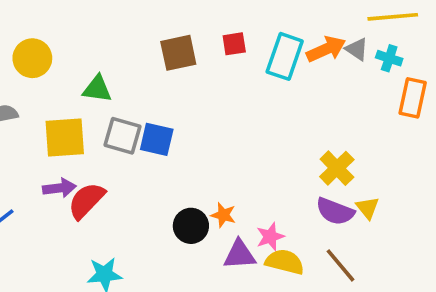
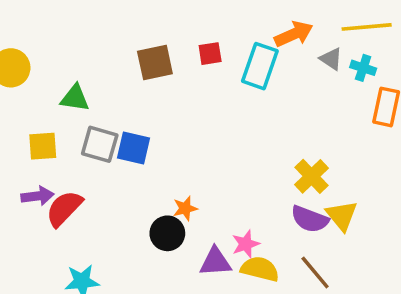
orange arrow: (326, 49) -> (294, 34), moved
yellow square: (65, 138) -> (43, 146), size x0.7
yellow triangle: (368, 208) -> (342, 216), size x1.4
orange star: (223, 215) -> (185, 208), moved, turned -30

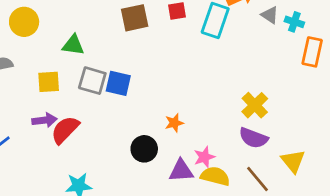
orange star: (185, 208) -> (174, 123), moved
yellow triangle: (342, 216) -> (293, 161), moved

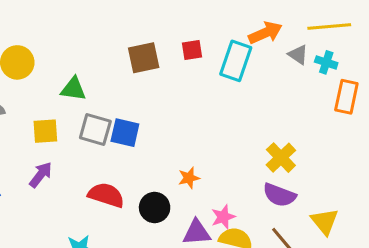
purple arrow: (45, 120) -> (41, 175), turned -45
red semicircle: (65, 130) -> (106, 195), moved, turned 64

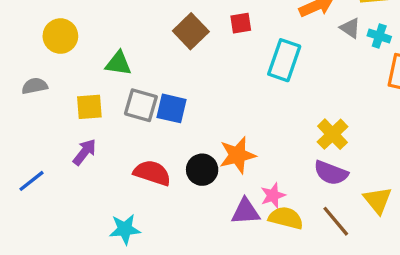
brown square: (144, 58) -> (191, 31), turned -32
cyan rectangle: (236, 61) -> (284, 60), moved
orange star: (189, 178) -> (238, 155), size x1.6
black circle: (155, 208) -> (202, 170), moved

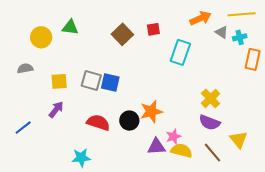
cyan cross: (379, 36) -> (240, 37), turned -32
green triangle: (118, 63) -> (70, 27), moved

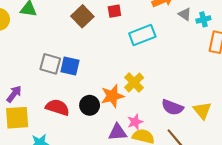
cyan rectangle: (180, 52) -> (142, 35), turned 50
yellow square: (59, 81) -> (17, 118), moved, size x1.4
yellow cross: (211, 98) -> (134, 83), moved
yellow triangle: (239, 140) -> (202, 110), moved

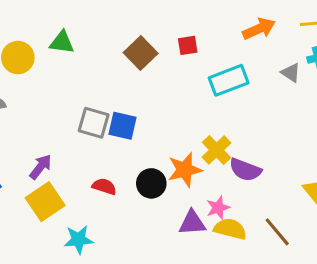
gray triangle: (185, 14) -> (291, 73), moved
red semicircle: (58, 107) -> (104, 186), size x0.7
purple semicircle: (172, 107) -> (245, 170), moved
yellow square: (17, 118) -> (45, 202), turned -30

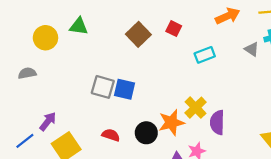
red square: (188, 45) -> (174, 29), turned 35
cyan rectangle: (229, 80) -> (205, 55), size x0.7
purple arrow: (41, 167) -> (48, 121), moved
purple semicircle: (245, 170) -> (217, 122), turned 70

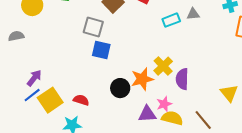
gray triangle: (252, 49) -> (193, 14), moved, turned -40
gray square: (103, 87) -> (93, 27), moved
red semicircle: (111, 135) -> (81, 100), moved
blue line: (25, 141) -> (32, 95), moved

